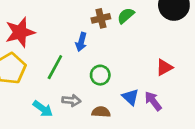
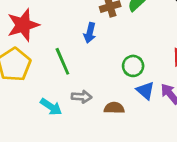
green line: (55, 67) -> (62, 61), turned -50
green circle: (100, 75) -> (133, 66), moved

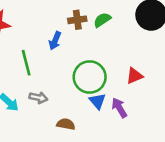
green circle: (133, 66) -> (90, 77), size x1.6
brown semicircle: (114, 108) -> (66, 124), moved

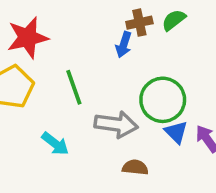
blue arrow: (55, 41) -> (124, 45), moved
gray arrow: (38, 98) -> (116, 124), moved, size x1.6

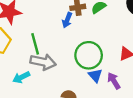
gray arrow: (116, 124) -> (43, 62), moved
cyan arrow: (55, 144) -> (21, 77), turned 112

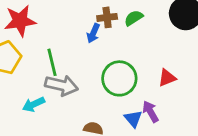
blue triangle: (95, 75) -> (133, 119), moved

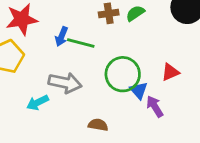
blue arrow: (93, 33) -> (61, 36), moved
green line: (52, 62) -> (81, 43), moved, turned -60
blue triangle: (133, 119) -> (139, 90), moved

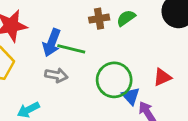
blue arrow: (61, 36) -> (52, 43), size x1.4
gray arrow: (65, 83) -> (56, 75), moved, size x0.7

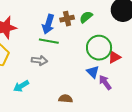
blue arrow: (52, 43) -> (48, 24), moved
green circle: (114, 80) -> (99, 48), moved

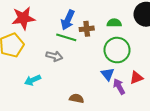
green semicircle: (86, 17) -> (114, 23), moved, turned 32
brown cross: (67, 19) -> (87, 29), moved
red triangle: (114, 57) -> (136, 78), moved

